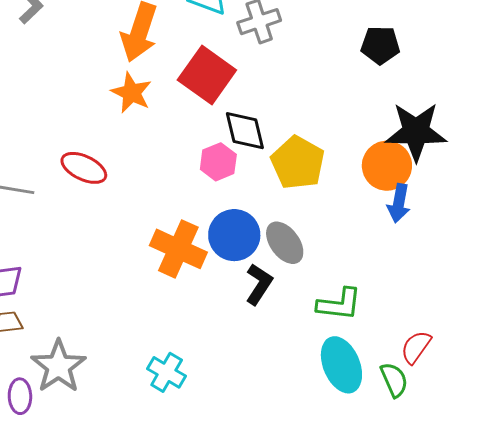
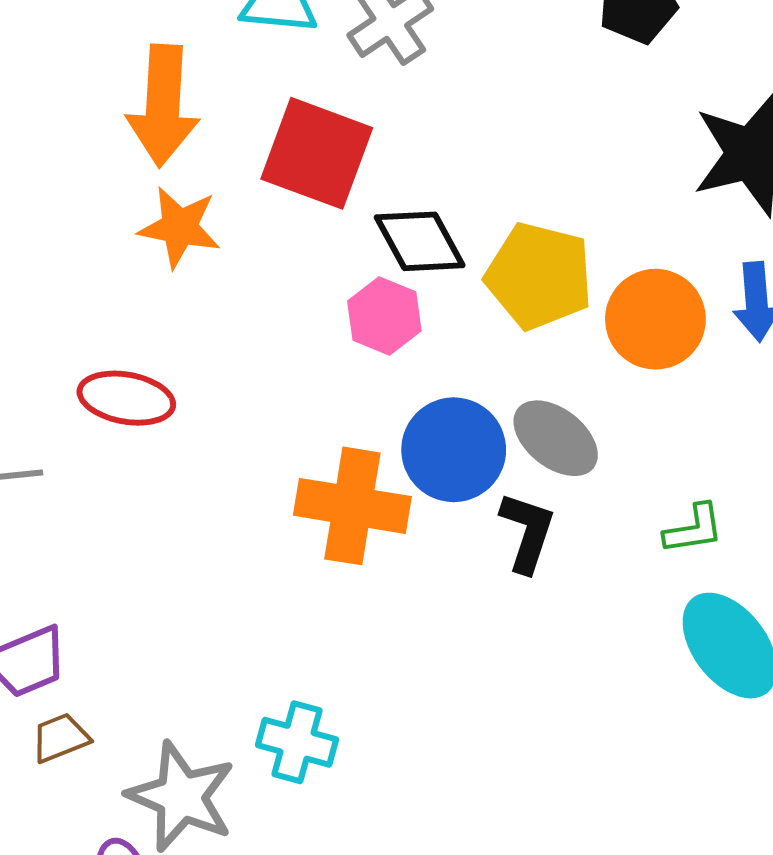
orange circle: (387, 166) -> (655, 319), moved
green L-shape: (339, 304) -> (694, 529), size x0.7
cyan cross: (167, 372) -> (297, 742), moved

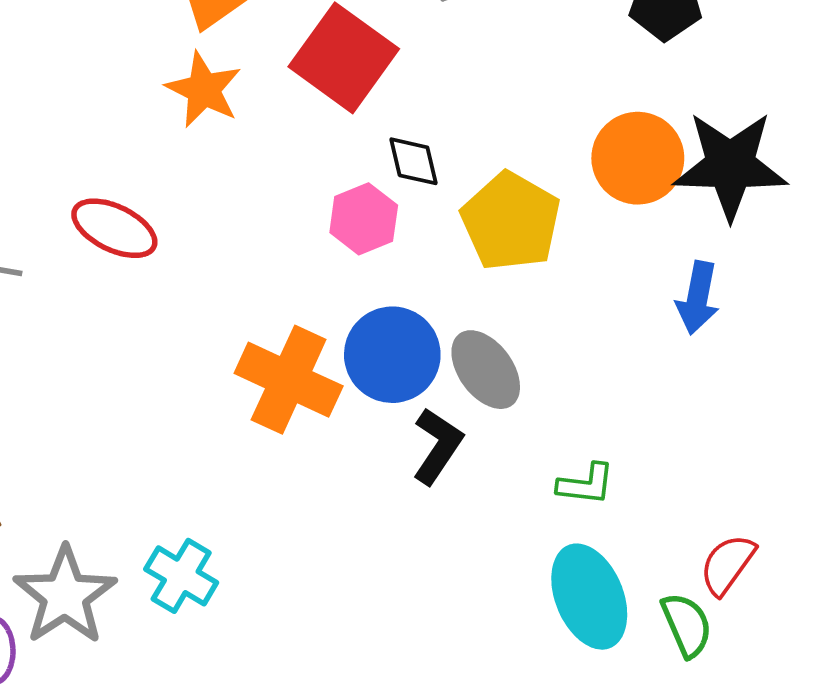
black diamond: (420, 241) -> (413, 161), size x0.7
orange circle: (655, 319) -> (638, 158), moved

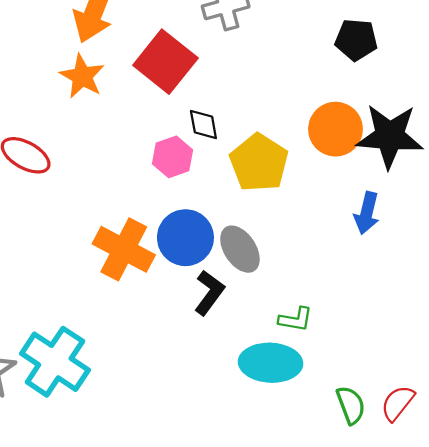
red semicircle: (727, 564) -> (398, 403), moved
cyan cross: (181, 576) -> (55, 362), size x1.6
cyan ellipse: (589, 597) -> (271, 363), moved, turned -68

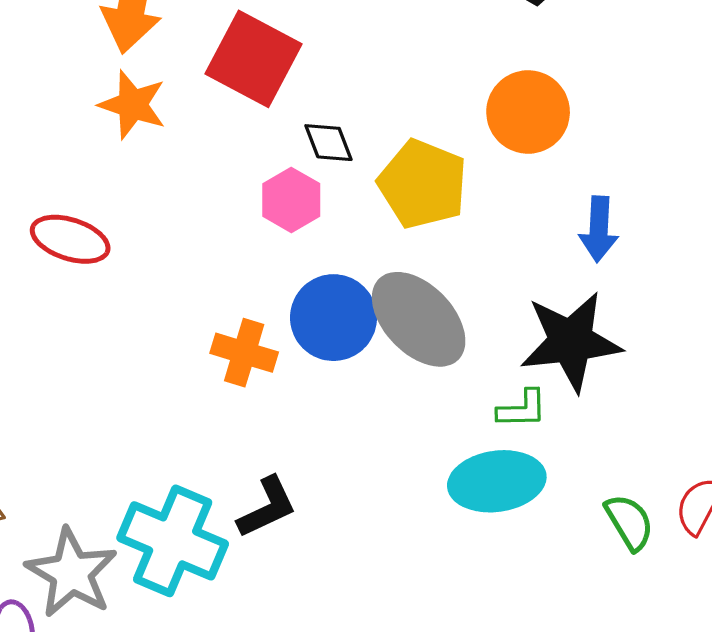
black star: (390, 136) -> (571, 341), moved
orange cross: (124, 249) -> (244, 353), size x0.7
gray ellipse: (240, 249) -> (419, 319), size x1.4
black L-shape: (209, 293) -> (267, 507), moved, turned 39

